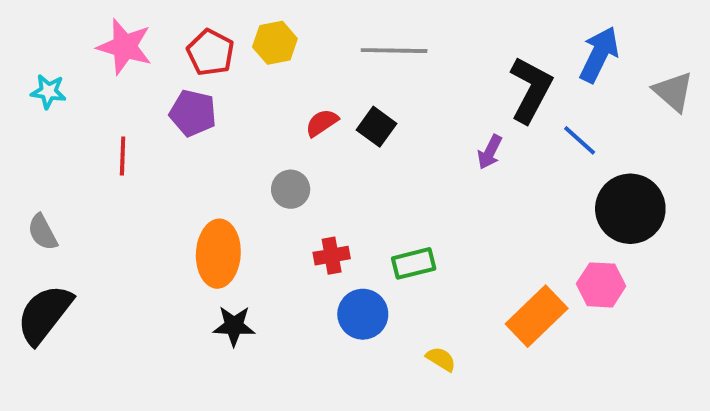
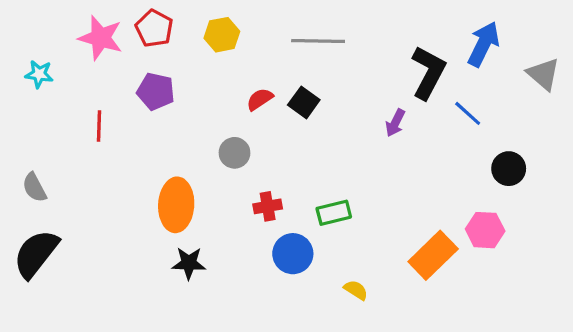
red pentagon: (210, 52) -> (154, 28), moved
black circle: (630, 209) -> (509, 169), size x0.6

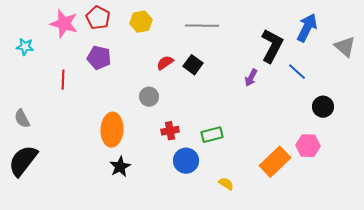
black star: (189, 263) -> (120, 167), turned -30

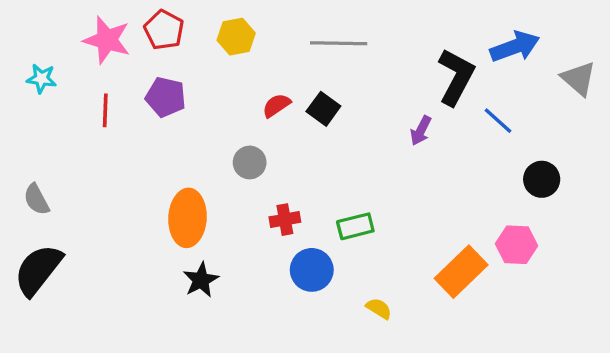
blue arrow: (307, 28) -> (515, 47), turned 44
red line: (63, 80) -> (105, 110), moved

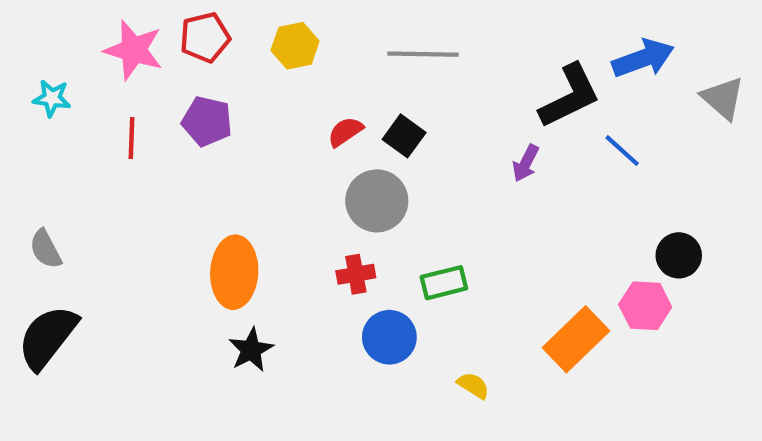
red pentagon: (164, 30) -> (205, 37), turned 30
black L-shape: (456, 77) -> (570, 96), turned 36
gray circle: (250, 162) -> (377, 201), moved, size x1.5
black circle: (542, 179) -> (679, 255), moved

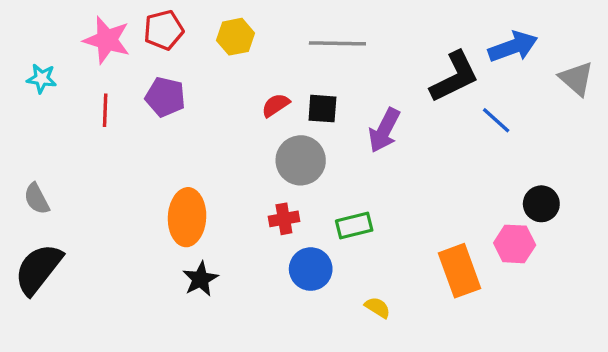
black square: (404, 136) -> (322, 109), turned -32
purple arrow: (526, 163) -> (384, 130), moved, size x1.5
orange rectangle: (576, 339) -> (459, 271), turned -66

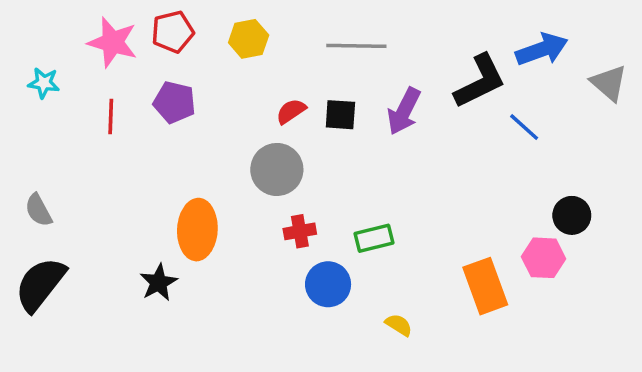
purple arrow: (384, 130) -> (404, 111), moved
gray circle: (301, 160) -> (277, 169), moved
black star: (200, 279) -> (159, 283), moved

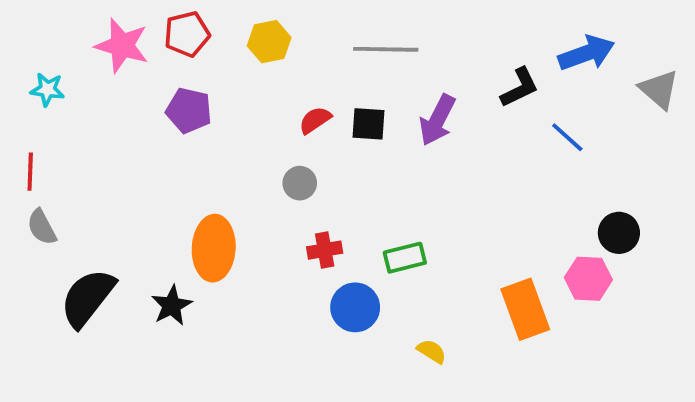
black L-shape: (480, 81) -> (520, 88), size x0.7
red line: (111, 117) -> (30, 172), moved
gray circle: (277, 169) -> (300, 183), size x0.6
black semicircle: (40, 284) -> (88, 298), moved

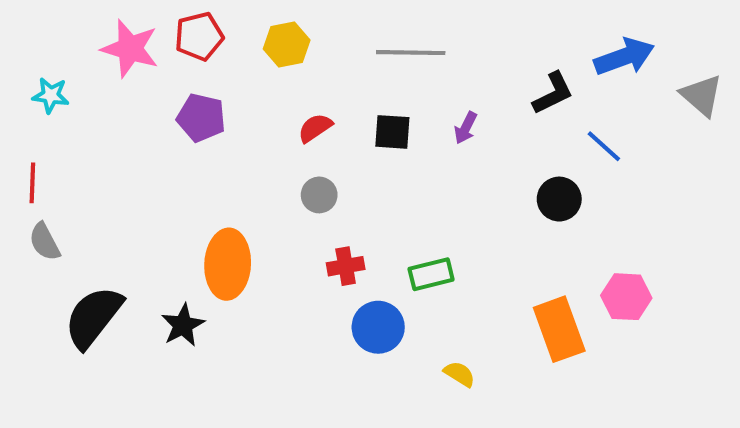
red semicircle: (315, 120) -> (315, 128), moved
purple arrow: (437, 120) -> (466, 128), size x0.6
black circle: (619, 233) -> (559, 199), moved

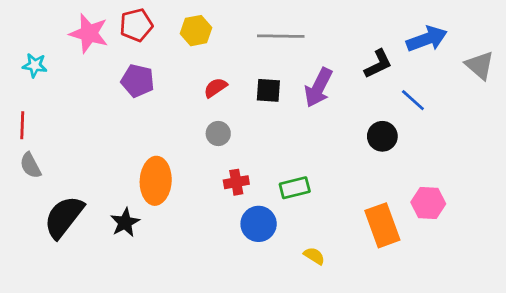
purple arrow: (466, 128) -> (318, 88), size x1.8

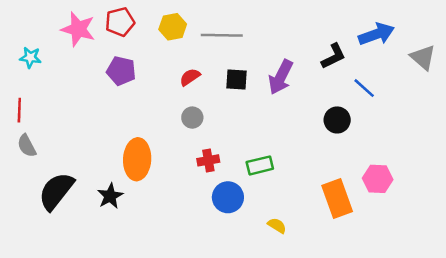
gray line: (281, 36) -> (222, 35), moved

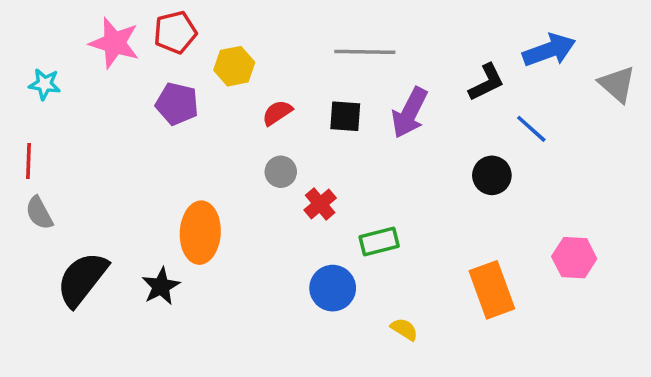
yellow hexagon: (173, 27) -> (234, 66), moved
gray line: (222, 35) -> (365, 52), moved
red cross: (208, 160) -> (320, 204), moved, turned -30
pink hexagon: (378, 179) -> (574, 258), moved

